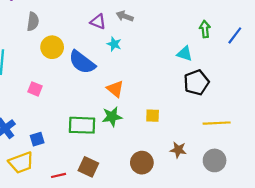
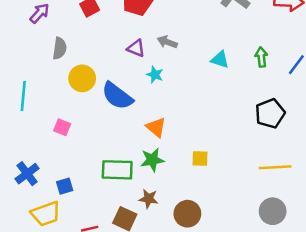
cyan triangle: (185, 54) -> (220, 60), moved
black pentagon: (196, 82) -> (270, 113), moved
brown star: (178, 150) -> (149, 199), moved

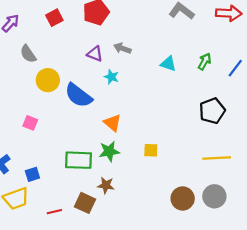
gray semicircle: (60, 48) -> (28, 54), turned 138
green arrow: (261, 57) -> (205, 61), turned 35
brown circle: (187, 214) -> (183, 198), moved

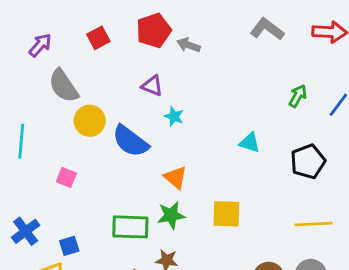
gray arrow: (122, 48) -> (189, 45), moved
gray semicircle: (28, 54) -> (63, 86), size x1.4
cyan triangle: (168, 64) -> (250, 143), moved
yellow square: (151, 150) -> (226, 214), size x1.5

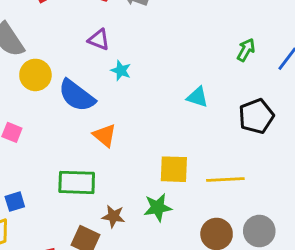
orange triangle: (175, 177) -> (105, 135), moved
green star: (171, 215) -> (158, 207), moved
yellow line: (314, 224) -> (225, 179), moved

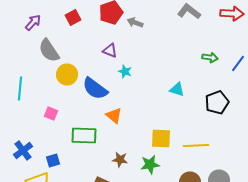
green arrow: (246, 50) -> (210, 58), turned 70
green rectangle: (77, 182) -> (84, 136), moved
brown star: (113, 216) -> (120, 160), moved

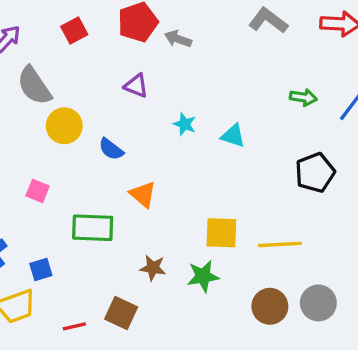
cyan star: (125, 72) -> (185, 124), moved
blue semicircle: (95, 88) -> (111, 149), size x0.6
cyan triangle: (177, 90) -> (233, 136), moved

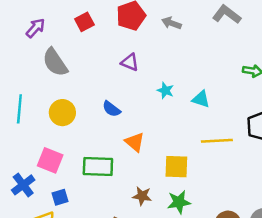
gray arrow: (178, 39) -> (172, 23), moved
yellow circle: (64, 126) -> (62, 113), moved
pink square: (38, 191) -> (50, 160), moved, size x1.5
yellow square: (221, 233) -> (176, 167), moved
yellow line: (280, 244) -> (217, 141), moved

